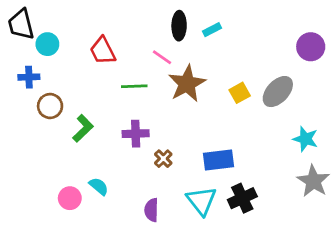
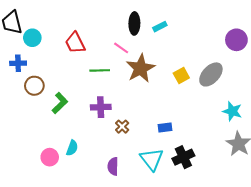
blue rectangle: (219, 160) -> (165, 128), size x0.6
cyan semicircle: (99, 186) -> (72, 148), turned 70

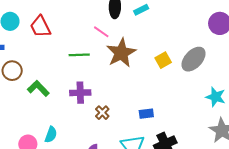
red trapezoid: (75, 43) -> (40, 27), moved
green L-shape: (60, 103) -> (38, 88), turned -90

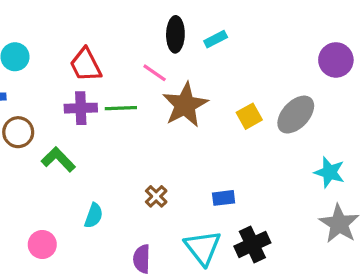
red trapezoid: (40, 27) -> (86, 65), moved
purple cross: (80, 93) -> (81, 108), moved
cyan semicircle: (51, 135) -> (94, 216), moved

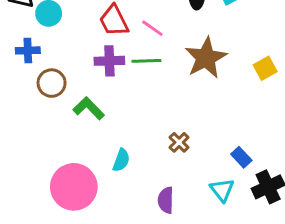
pink line: (155, 73) -> (152, 28), moved
blue rectangle: (224, 198) -> (241, 157), moved, turned 54
pink circle: (42, 244) -> (74, 187), size x1.8
cyan triangle: (203, 248) -> (222, 190), size x0.7

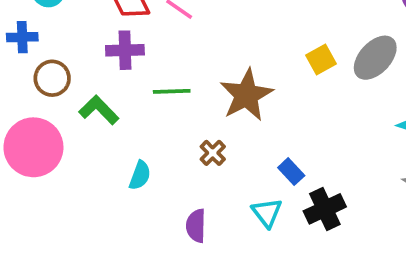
brown star: (206, 58) -> (246, 95), moved
green line: (146, 61) -> (172, 91), moved
pink circle: (74, 187) -> (33, 147), moved

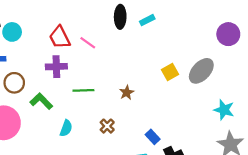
brown star: (246, 95) -> (127, 93), size x0.5
cyan semicircle: (140, 175) -> (66, 128), moved

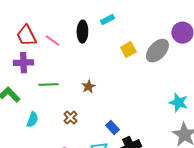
black ellipse: (120, 17) -> (82, 32), moved
gray ellipse: (201, 71) -> (157, 51), moved
yellow square: (170, 72) -> (128, 50), moved

